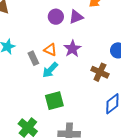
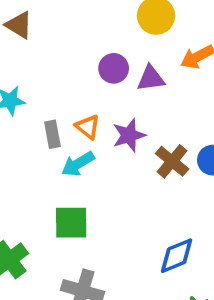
brown cross: (100, 72) -> (172, 161), moved

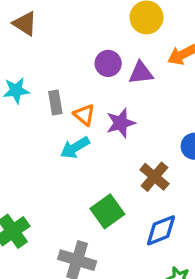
gray rectangle: (52, 134) -> (55, 102), moved
brown cross: (172, 161) -> (154, 177), moved
green square: (71, 223) -> (107, 211), moved, turned -36

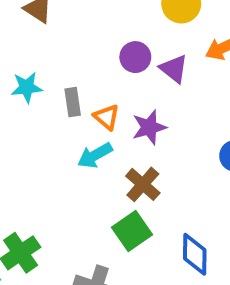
purple triangle: (141, 73) -> (174, 69), turned 44
brown cross: (154, 177) -> (143, 184), moved
blue diamond: (161, 230) -> (195, 254), turned -69

